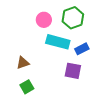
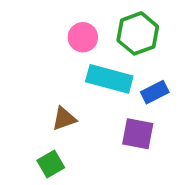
brown triangle: (23, 63) -> (64, 119), moved

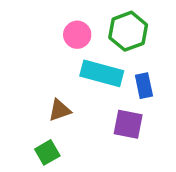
blue rectangle: (155, 92) -> (144, 86), turned -75

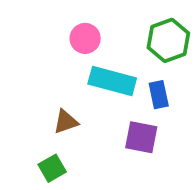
green hexagon: (128, 31) -> (168, 40), moved

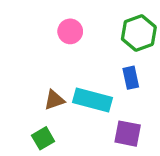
cyan rectangle: (112, 81) -> (93, 100), moved
purple square: (141, 137) -> (128, 134), moved

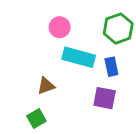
cyan rectangle: (93, 100) -> (79, 57), moved
purple square: (128, 134) -> (105, 98), moved

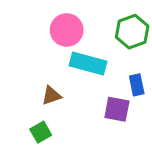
pink circle: (60, 27) -> (67, 30), size x1.4
blue rectangle: (111, 67) -> (137, 85), moved

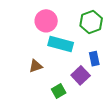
purple square: (117, 109) -> (81, 75), turned 36
green square: (41, 132) -> (59, 91), moved

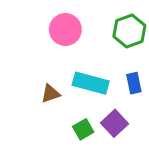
cyan rectangle: (61, 44) -> (91, 83), moved
purple square: (81, 75) -> (114, 123), moved

